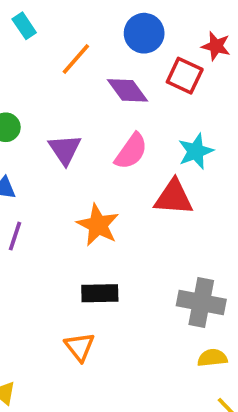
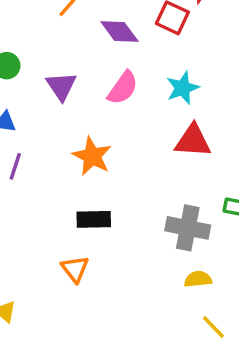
red triangle: (174, 197) -> (193, 141), moved

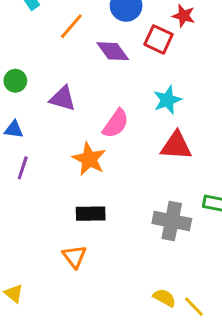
purple triangle: (61, 86) -> (63, 98), turned -40
pink semicircle: (123, 88) -> (116, 124), moved
yellow semicircle: (198, 279) -> (164, 298), moved, turned 35

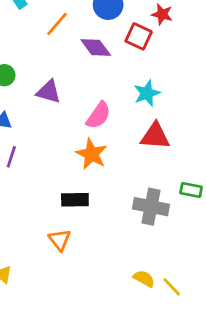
orange star: (89, 159) -> (92, 154), moved

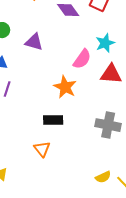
pink semicircle: (98, 115) -> (82, 59), moved
yellow semicircle: (144, 279) -> (103, 177), turned 126

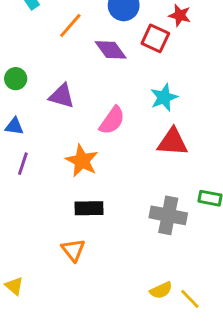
pink semicircle: (82, 59) -> (112, 120), moved
orange star: (65, 87) -> (82, 161), moved

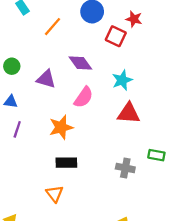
purple diamond: (111, 50) -> (80, 63), moved
orange star: (82, 161) -> (61, 127), turned 30
gray cross: (168, 215) -> (125, 168), size x0.7

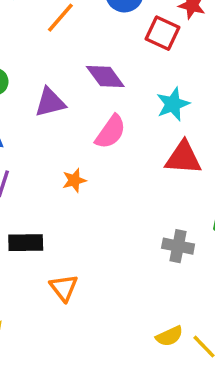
purple triangle: (46, 79) -> (50, 102), turned -30
orange star: (61, 127) -> (74, 180), size x0.6
black rectangle: (66, 163) -> (26, 243), moved

